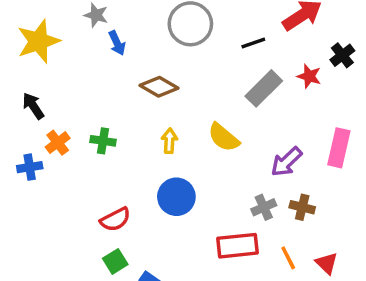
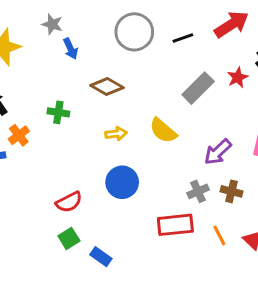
black line: (253, 43) -> (183, 38), moved
red star: (309, 76) -> (238, 77), turned 30
green cross: (103, 141) -> (58, 112), moved
yellow arrow: (169, 141) -> (116, 134), turned 80

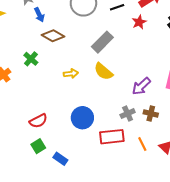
red star: (238, 77) -> (139, 22), moved
brown diamond: (107, 87) -> (53, 36), moved
gray rectangle: (198, 88) -> (102, 42), moved
green cross: (58, 112) -> (31, 59), turned 32
blue circle: (122, 182) -> (82, 118), moved

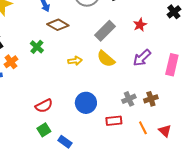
red star: (139, 22) -> (140, 25), moved
purple arrow: (141, 86) -> (142, 58), moved
brown cross: (151, 114) -> (151, 99), turned -32
red rectangle: (112, 137) -> (114, 121), size x0.7

